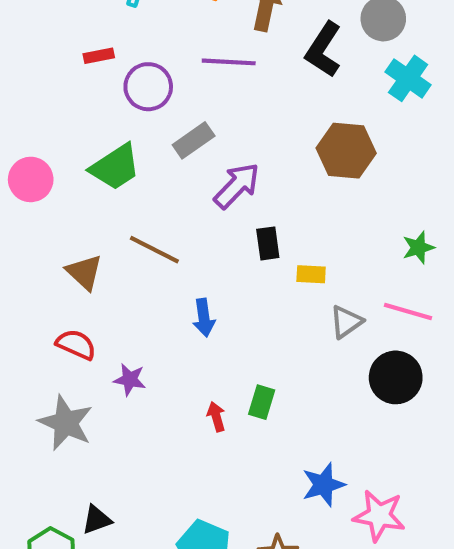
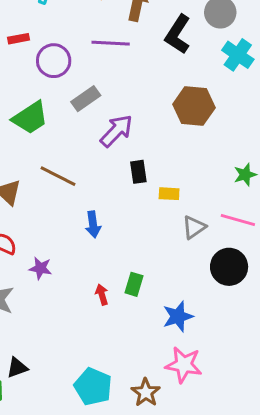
blue star: (323, 485) -> (178, 316), moved
pink star: (379, 516) -> (184, 365), moved

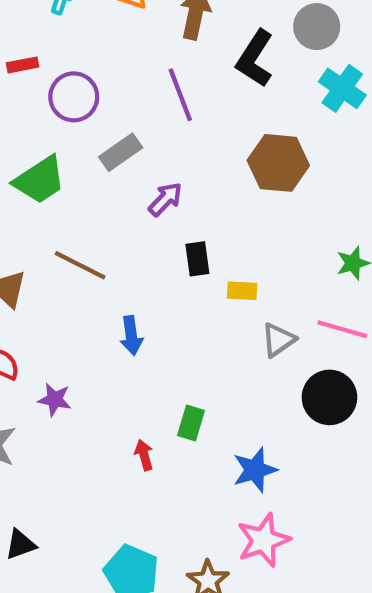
purple line: (111, 43) -> (180, 95), moved, turned 66
purple arrow: (116, 131) -> (165, 199), size x0.7
red arrow: (102, 295) -> (144, 455), moved
pink star: (184, 365) -> (263, 540), turned -30

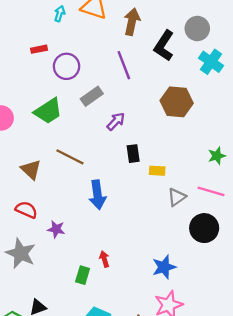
blue arrow: (131, 336) -> (97, 195), size x1.4
green rectangle: (191, 423) -> (83, 275), moved

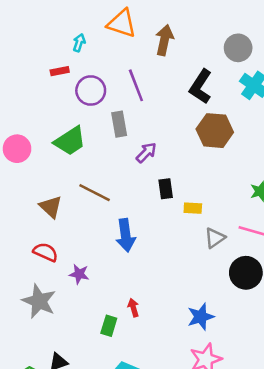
cyan arrow: (60, 14) -> (79, 43), moved
black L-shape: (164, 46) -> (201, 87), moved
purple line: (124, 65) -> (136, 85), moved
gray rectangle: (92, 96) -> (119, 124), turned -65

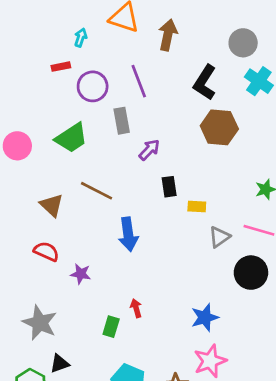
gray star: (39, 301) -> (40, 323), moved

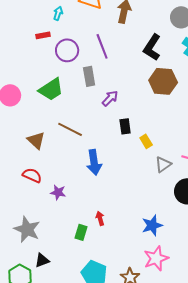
yellow rectangle: (197, 207) -> (146, 141), turned 56

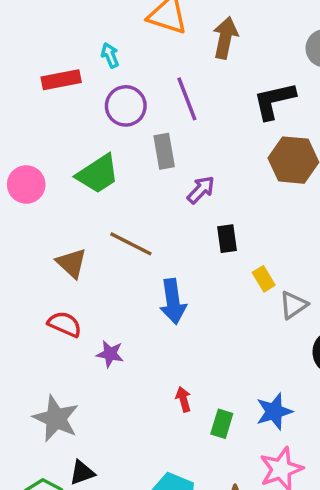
cyan arrow: (58, 13) -> (110, 55), moved, turned -40
red rectangle: (43, 35) -> (61, 80), moved, size x1.5
black L-shape: (152, 47) -> (274, 101), turned 44
yellow rectangle: (146, 141) -> (264, 279), moved
green rectangle: (81, 232) -> (222, 424), moved

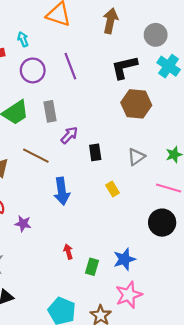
brown arrow: (225, 38) -> (110, 21), moved
gray rectangle: (164, 151) -> (50, 111), moved
purple arrow: (201, 190) -> (69, 135), moved
yellow rectangle: (264, 279) -> (112, 189), moved
gray triangle: (293, 305) -> (136, 157), moved

